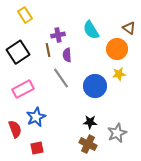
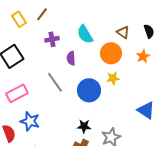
brown line: (48, 50) -> (42, 14), moved, turned 48
purple semicircle: (67, 55) -> (71, 58), moved
blue star: (36, 117) -> (30, 121), turned -30

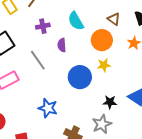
gray line: (55, 82) -> (38, 60), moved
blue star: (30, 121) -> (48, 108), moved
black star: (84, 126) -> (110, 102), moved

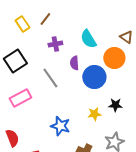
yellow star: (104, 65) -> (94, 114), moved
blue circle: (80, 77) -> (94, 77), moved
black star: (110, 102) -> (115, 105), moved

